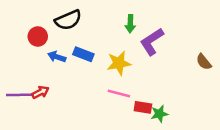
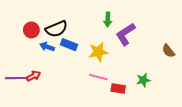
black semicircle: (68, 20) -> (56, 29), moved
green star: (159, 114) -> (143, 80), moved

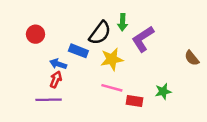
black semicircle: (56, 29) -> (100, 33), moved, turned -30
blue arrow: (47, 47) -> (58, 64), moved
red arrow: (33, 76) -> (56, 79), moved, turned -40
purple line: (17, 78) -> (49, 100), moved

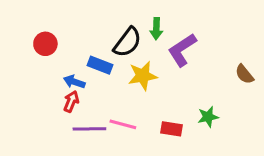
pink line: (112, 88) -> (123, 124), moved
purple line: (49, 100) -> (89, 129), moved

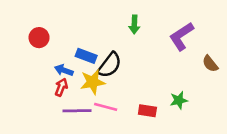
black semicircle: (127, 42) -> (110, 65), moved
purple L-shape: (182, 50) -> (181, 36), moved
yellow star: (143, 76) -> (93, 82), moved

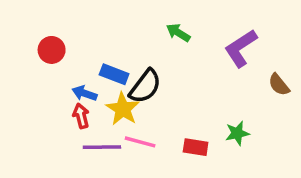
green arrow: (134, 25) -> (178, 33), turned 120
yellow star: (93, 82) -> (123, 109), turned -30
red arrow: (61, 87) -> (81, 116), turned -36

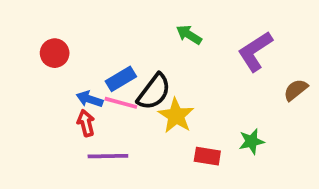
blue rectangle: (114, 74) -> (121, 79), turned -52
brown semicircle: (279, 85) -> (296, 90), turned 90
yellow star: (123, 109) -> (176, 116), moved
pink line: (140, 142) -> (121, 103), moved

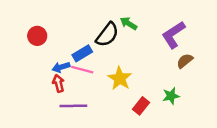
brown semicircle: (296, 90) -> (185, 61), moved
black semicircle: (154, 92) -> (107, 35), moved
blue arrow: (90, 99) -> (61, 67), turned -36
red rectangle: (207, 156) -> (141, 106), turned -60

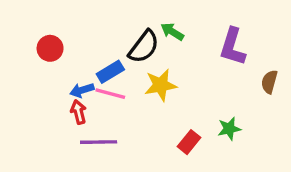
purple L-shape: (174, 35) -> (233, 47), turned -40
brown semicircle: (185, 61) -> (269, 82), moved, turned -36
yellow star: (120, 78) -> (161, 85), moved, turned 30

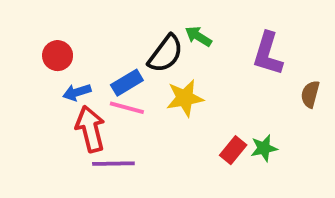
blue arrow: (82, 90) -> (77, 92), moved
red arrow: (79, 112) -> (90, 129), size x1.6
red rectangle: (189, 142) -> (233, 150), moved

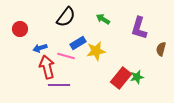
black semicircle: (166, 54) -> (66, 17), moved
red circle: (58, 56) -> (20, 29), moved
blue rectangle: (127, 83) -> (78, 43), moved
red rectangle: (233, 150) -> (121, 78), size x1.5

